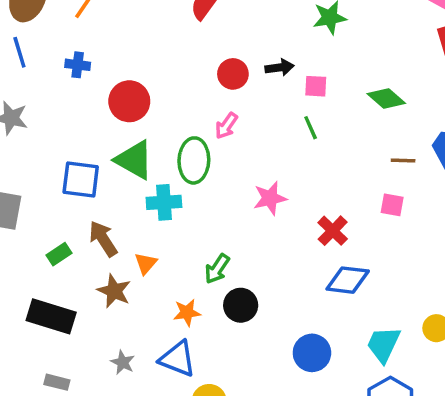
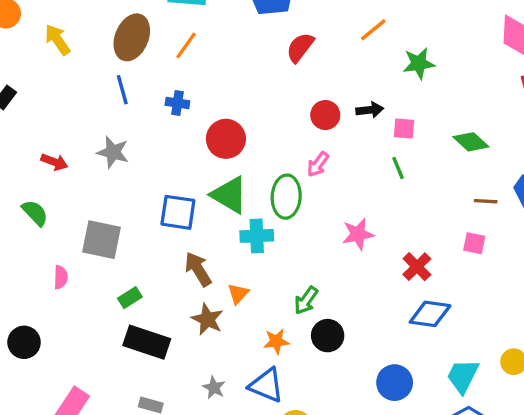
green rectangle: (59, 254) -> (130, 298), moved

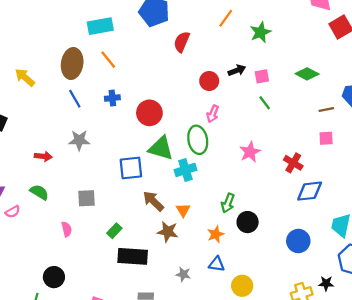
orange line: (186, 45) -> (108, 60), turned -60
gray square: (102, 240) -> (87, 198), size x0.7
blue triangle: (266, 385) -> (217, 264), size x0.7

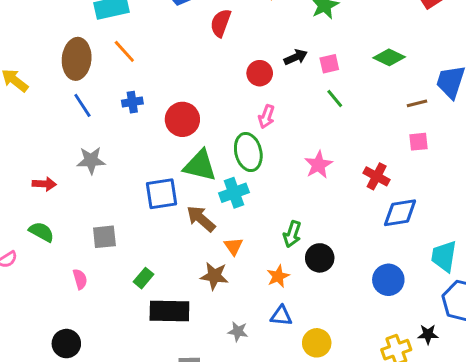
brown arrow: (153, 201) -> (201, 219), moved

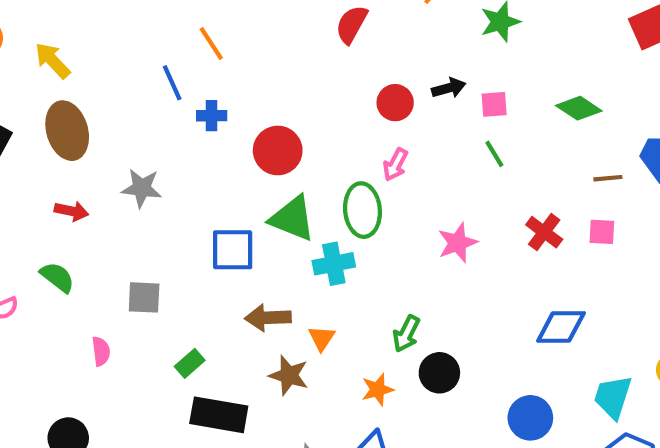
brown ellipse: (77, 59) -> (67, 131), moved, turned -30
blue line: (82, 105) -> (172, 83), moved
red cross: (377, 176) -> (544, 232), moved
brown arrow: (201, 219) -> (268, 318), moved, turned -52

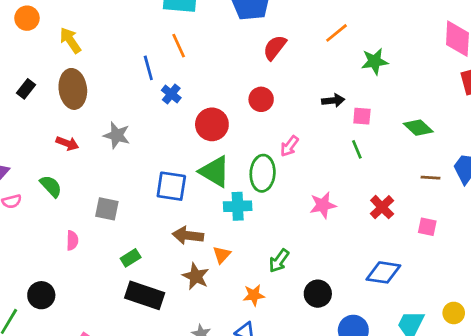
red circle: (395, 103) -> (261, 99), moved
blue cross: (212, 116) -> (171, 94), turned 30
pink square: (602, 232) -> (427, 227), moved
black circle: (439, 373) -> (318, 294), moved

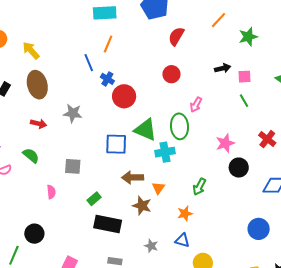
orange line: (179, 46) -> (108, 44), turned 54
red circle: (212, 124) -> (124, 96), moved
black circle: (318, 294) -> (239, 168), moved

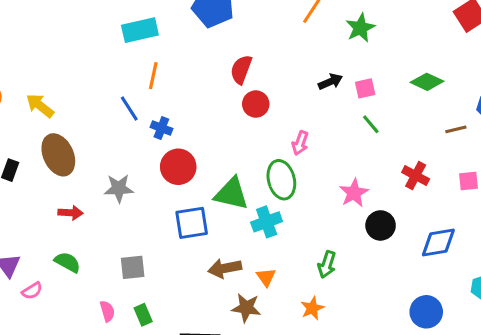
red semicircle: (176, 36) -> (241, 70), moved
red circle: (124, 96) -> (178, 167), moved
green rectangle: (94, 199) -> (143, 315), moved, turned -64

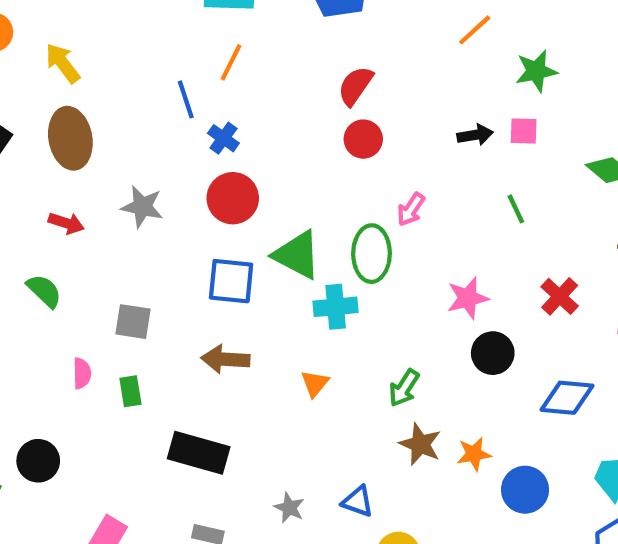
pink square: (365, 88) -> (524, 131), moved
brown arrow: (225, 268) -> (225, 359), moved
brown star: (246, 308) -> (420, 444), moved
orange star: (312, 308) -> (474, 454), moved

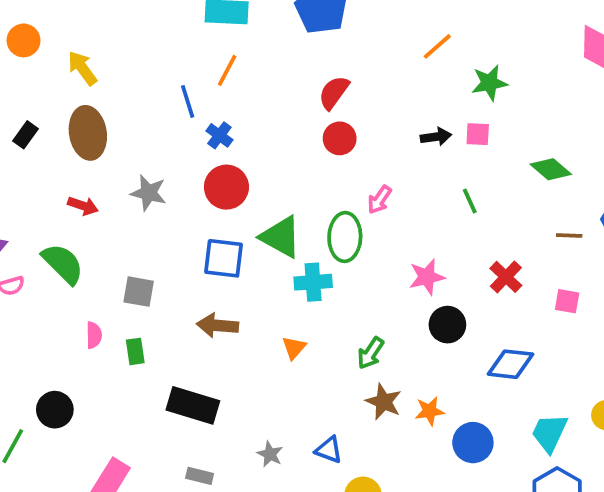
green semicircle: (44, 291) -> (63, 264), size x1.4

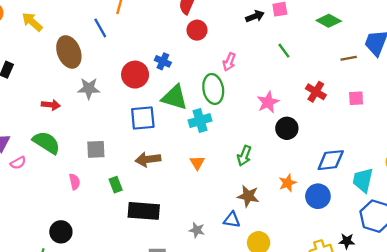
brown ellipse: (88, 133) -> (69, 52), moved
blue cross: (219, 135) -> (163, 61), moved
green rectangle: (135, 351) -> (116, 185), moved
blue diamond: (511, 364) -> (331, 160), moved
brown star: (384, 402) -> (248, 196), moved

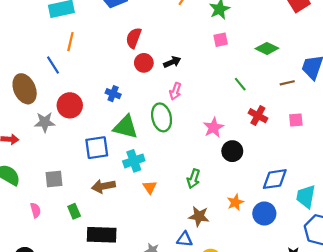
black arrow: (255, 16) -> (172, 62), moved
green line: (284, 51) -> (240, 84), moved
red circle: (135, 75) -> (70, 105), moved
cyan cross: (200, 121) -> (134, 161), moved

